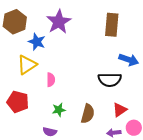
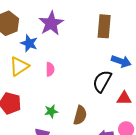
pink semicircle: (51, 80) -> (50, 69), moved
black semicircle: (110, 80) -> (102, 81), turned 120
red triangle: (120, 110) -> (124, 98), moved, turned 35

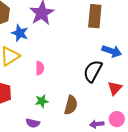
pink semicircle: (50, 69) -> (40, 68), moved
red triangle: (124, 98) -> (115, 88), turned -49

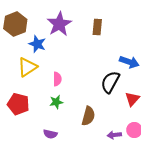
brown rectangle: (95, 16) -> (97, 27), moved, size x0.7
green star: (42, 101) -> (56, 102), moved

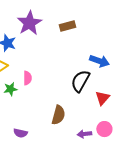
brown rectangle: (97, 27) -> (67, 26), turned 70
green star: (56, 102) -> (10, 89), moved

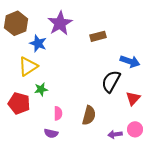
brown rectangle: (67, 26) -> (98, 36), moved
pink semicircle: (27, 78) -> (58, 113), moved

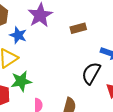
green star: (41, 89) -> (21, 81), size x1.5

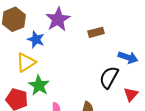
green star: (21, 81) -> (39, 85), turned -30

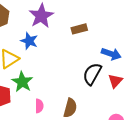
blue star: (36, 39) -> (29, 41), moved
red triangle: (131, 94) -> (115, 81), moved

